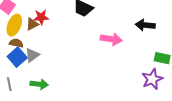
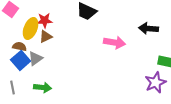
brown triangle: (32, 24) -> (46, 36), moved
yellow ellipse: (14, 25) -> (31, 28), moved

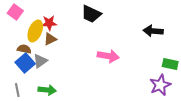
pink arrow: (115, 42) -> (108, 56), moved

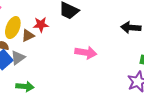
red star: (49, 23) -> (41, 25), moved

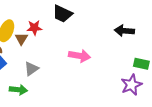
brown triangle: (28, 36) -> (21, 39), turned -32
gray triangle: (18, 58) -> (31, 69), moved

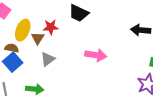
gray triangle: (31, 69) -> (48, 59), moved

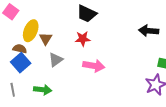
red star: (51, 27) -> (83, 39), moved
pink arrow: (96, 55) -> (94, 66), moved

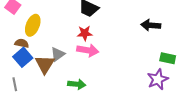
brown triangle: (46, 39) -> (45, 64), moved, size x1.5
pink arrow: (94, 66) -> (88, 50), moved
green arrow: (43, 90) -> (77, 84), moved

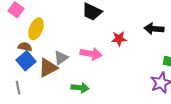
red star: (85, 33) -> (119, 39), moved
brown triangle: (45, 64) -> (48, 68), turned 30

